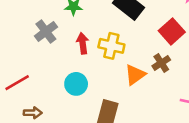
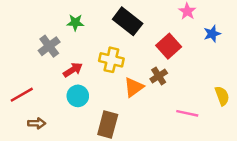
red arrow: (83, 43) -> (73, 70), moved, turned 66

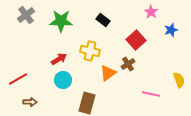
black rectangle: (128, 21) -> (103, 20), size x0.6
green star: (75, 23) -> (61, 21), size x1.6
gray cross: (49, 46) -> (26, 15), moved

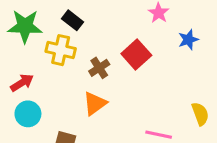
black rectangle: (103, 20) -> (72, 20), moved
yellow cross: (90, 51) -> (61, 50), moved
brown cross: (128, 64) -> (99, 68), moved

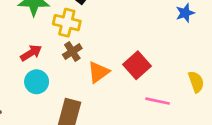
red square: (136, 54) -> (137, 65), moved
brown cross: (99, 68) -> (72, 52), moved

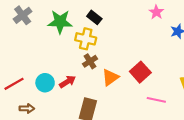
red arrow: (31, 53) -> (68, 82), moved
cyan circle: (37, 82) -> (45, 83), moved

